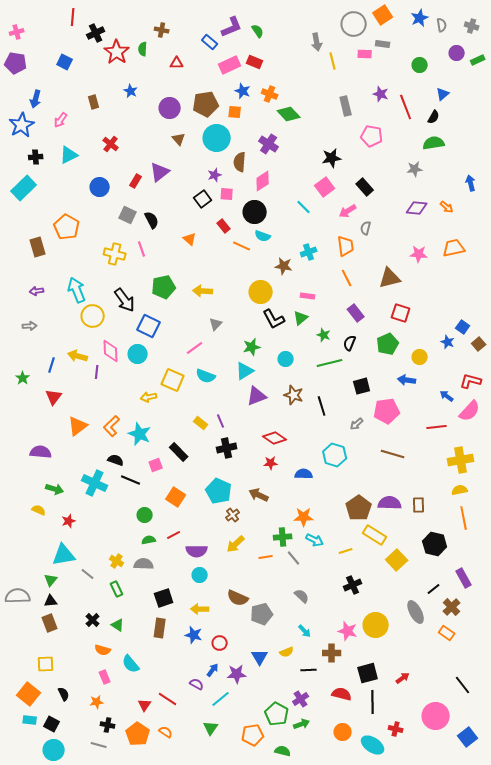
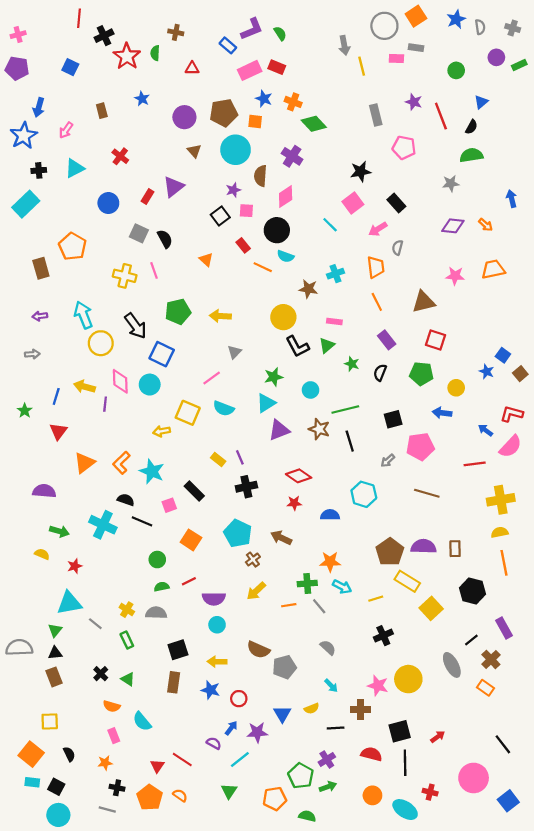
green pentagon: (388, 344) -> (421, 374), turned 30
green line: (330, 363) -> (345, 410), moved

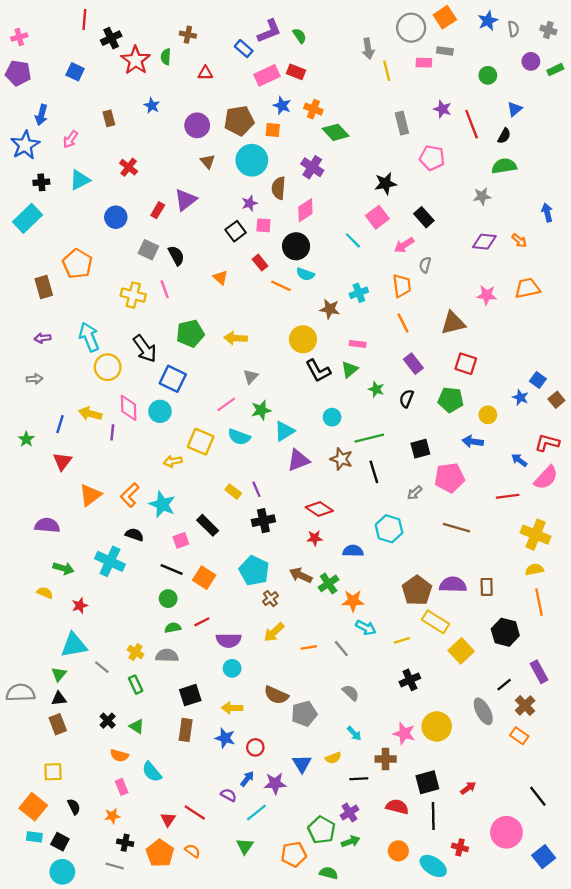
green star: (274, 377) -> (261, 410), moved
yellow cross: (501, 500) -> (536, 535), turned 32
black line: (142, 521) -> (172, 569), moved
green cross: (307, 583) -> (329, 583), moved, turned -30

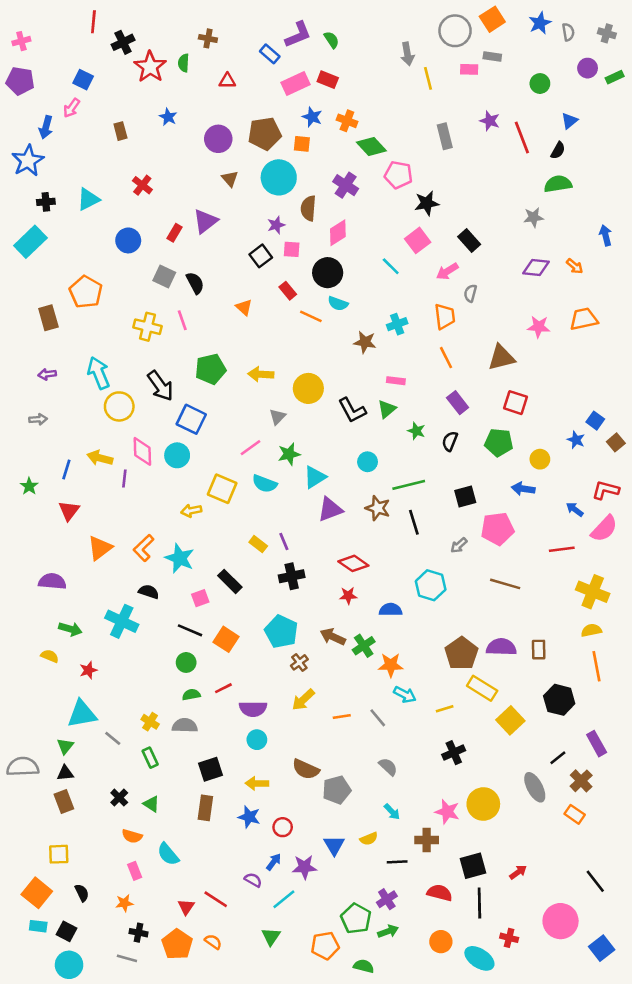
pink arrow: (70, 139) -> (72, 108), moved
pink pentagon: (432, 158) -> (398, 175), moved
yellow circle: (303, 339) -> (308, 388), moved

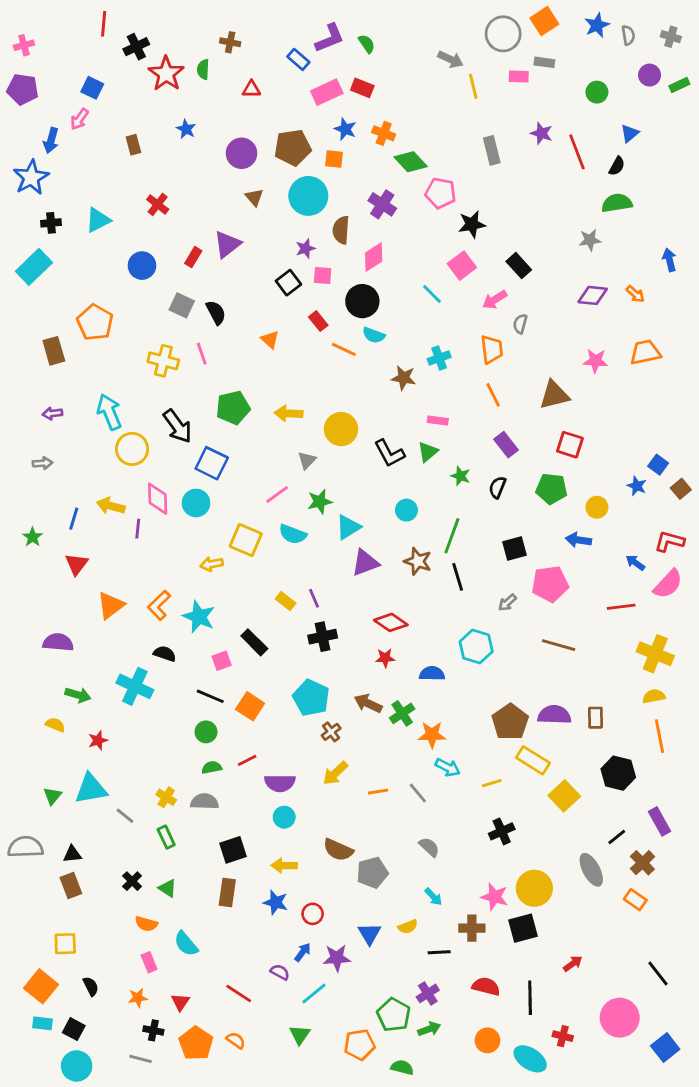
gray arrow: (407, 54) -> (450, 59), turned -55
green line: (409, 485) -> (452, 536), turned -56
green triangle: (65, 746) -> (52, 796), moved
black square: (473, 866) -> (523, 928), moved
red triangle: (186, 907) -> (180, 1002), moved

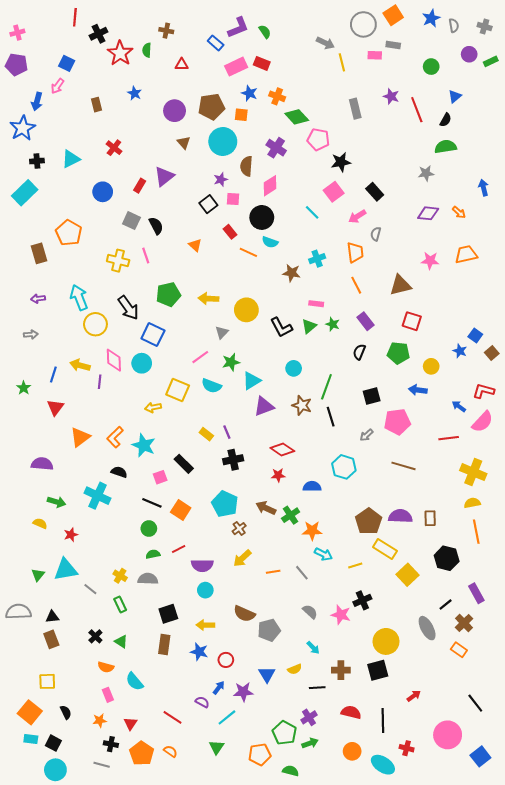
green star: (460, 476) -> (333, 324), moved
pink star: (495, 897) -> (341, 615), moved

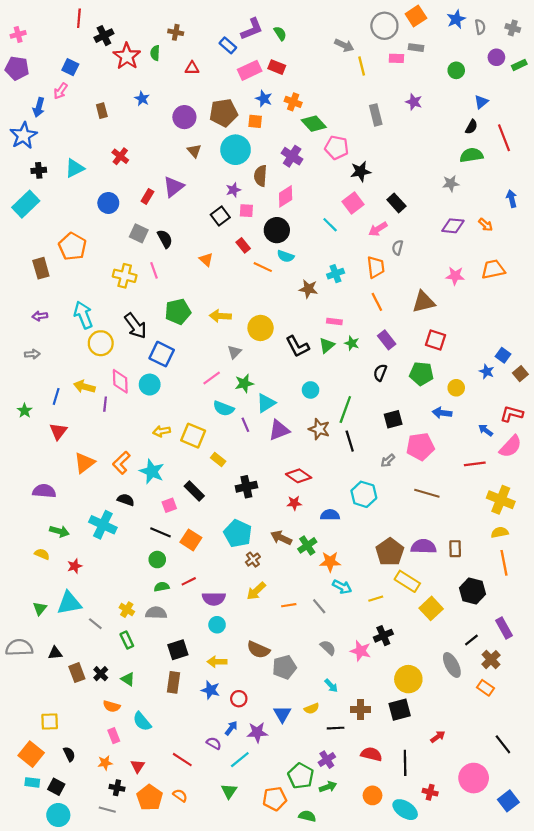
red line: (417, 110) -> (504, 138), moved
yellow square: (178, 390) -> (193, 436), moved
purple line: (227, 432) -> (245, 425), moved
brown rectangle: (51, 639) -> (77, 673), moved

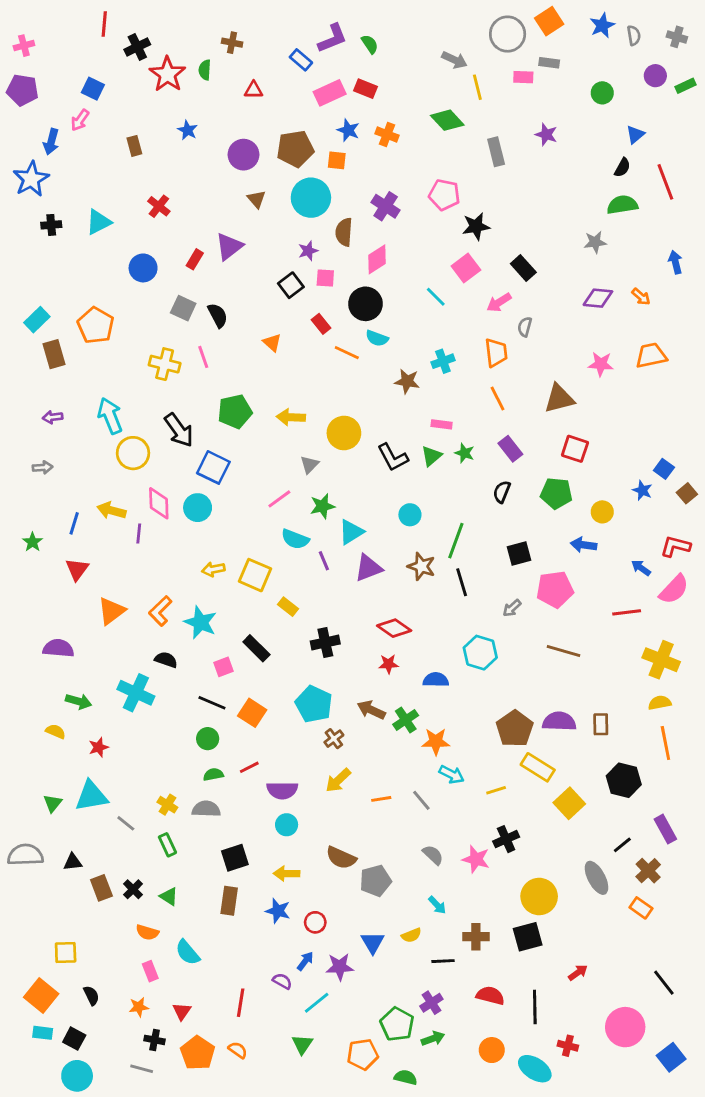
green diamond: (314, 124) -> (447, 120), moved
cyan rectangle: (26, 204) -> (37, 320), moved, size x0.7
red line: (182, 760) -> (241, 1003), turned 66

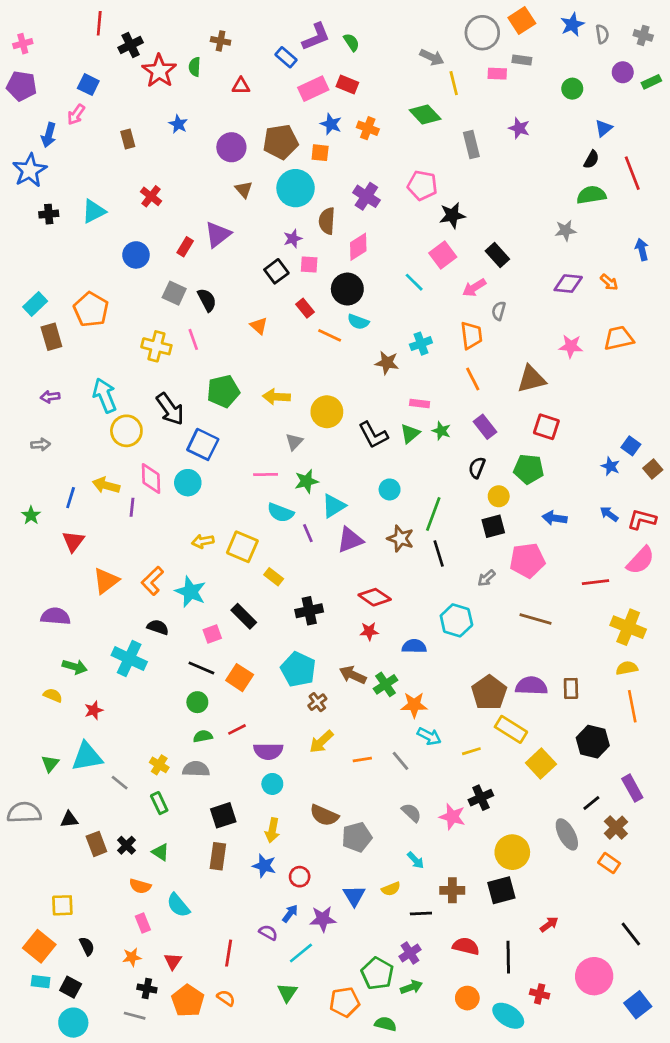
pink line: (279, 499) -> (266, 474), turned 35
yellow circle: (602, 512) -> (499, 496), moved
blue arrow: (641, 568) -> (609, 514), moved
yellow arrow: (287, 874) -> (272, 830), turned -80

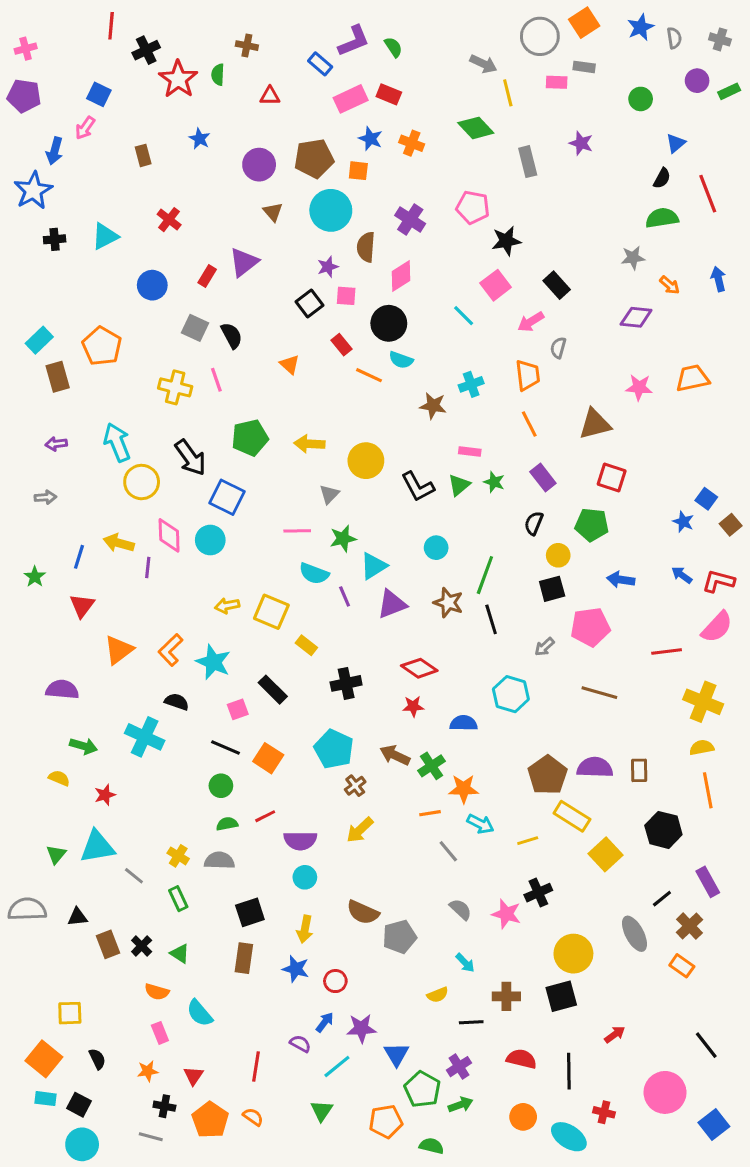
orange arrow: (609, 282) -> (670, 285), moved
orange line: (362, 759) -> (430, 813), moved
blue triangle: (354, 896) -> (396, 1054), moved

